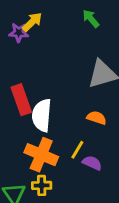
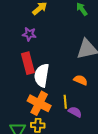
purple star: (19, 33) -> (29, 34), moved
yellow line: (77, 150) -> (65, 102), turned -40

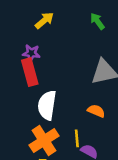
red rectangle: (28, 63) -> (30, 72), moved
orange cross: (39, 103) -> (44, 140), turned 30

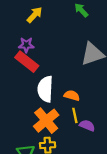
red rectangle: (30, 72) -> (27, 62), turned -30
orange semicircle: (96, 111) -> (72, 95), moved

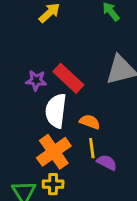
purple star: (26, 45) -> (36, 80), moved
red rectangle: (27, 62) -> (68, 78), moved

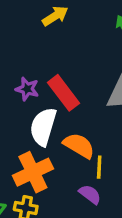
orange semicircle: (90, 122) -> (79, 146), size x1.4
yellow line: (92, 148) -> (99, 167), moved

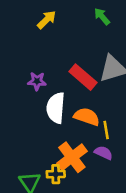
red rectangle: (64, 93) -> (83, 77), moved
orange cross: (33, 172) -> (72, 157), moved

